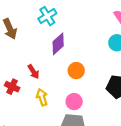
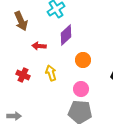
red arrow: (33, 72) -> (39, 46), moved, turned 128
yellow arrow: (42, 97) -> (51, 73), moved

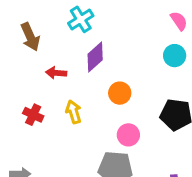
pink circle: (81, 89) -> (128, 135), moved

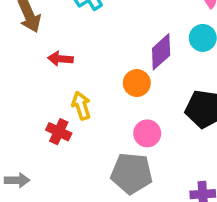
purple diamond: (95, 57) -> (161, 52), moved
red cross: (33, 115) -> (59, 132), moved

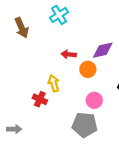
purple diamond: (161, 52) -> (103, 50), turned 30
red arrow: (60, 59) -> (69, 54), moved

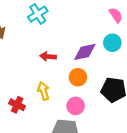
orange circle: (88, 69) -> (78, 77), moved
yellow arrow: (54, 83) -> (43, 91), moved

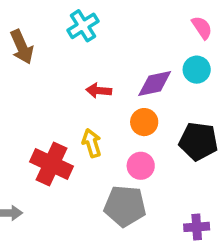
red cross: (17, 105) -> (51, 164), size x1.6

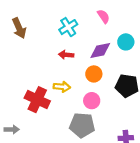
cyan cross: (83, 26) -> (68, 27), moved
pink semicircle: (202, 28) -> (103, 16), moved
yellow arrow: (92, 143) -> (62, 87), turned 112

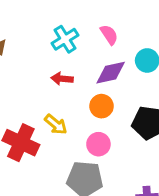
pink semicircle: (103, 16) -> (109, 35), moved
yellow arrow: (62, 87) -> (56, 124), turned 35

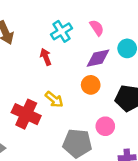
red arrow: (62, 79) -> (46, 57), moved, turned 63
pink circle: (98, 144) -> (105, 126), moved

